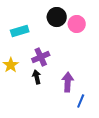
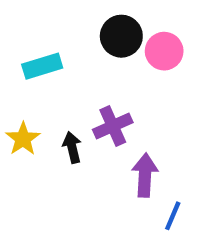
purple cross: (41, 57) -> (113, 126), moved
black arrow: (37, 77) -> (72, 147), moved

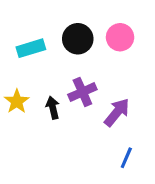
black circle: (121, 36) -> (78, 39), moved
purple arrow: (145, 175) -> (117, 112), moved, turned 36

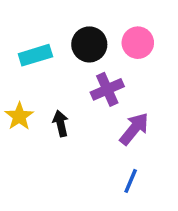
purple cross: (82, 92) -> (107, 89), moved
blue line: (126, 158) -> (131, 181), moved

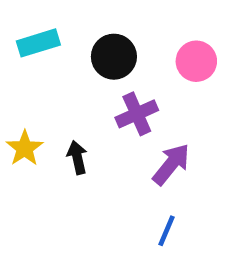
pink circle: (138, 43) -> (196, 61), moved
cyan rectangle: (35, 55) -> (38, 43), moved

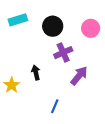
yellow star: (25, 148) -> (12, 85), moved
blue line: (167, 231) -> (55, 106), moved

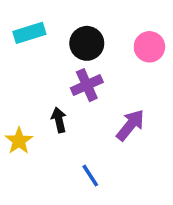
purple cross: (63, 53) -> (87, 85), moved
blue line: (55, 106) -> (90, 176), turned -56

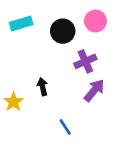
pink circle: (149, 47) -> (96, 21), moved
purple cross: (87, 85) -> (85, 61), moved

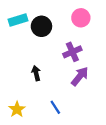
black circle: (63, 31) -> (41, 26), moved
yellow star: (14, 102) -> (17, 109), moved

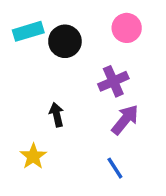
blue line: (55, 107) -> (115, 168), moved
yellow star: (17, 109) -> (33, 156), moved

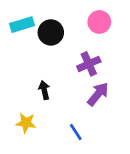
yellow star: (33, 156) -> (26, 123), turned -30
blue line: (115, 168) -> (76, 132), moved

